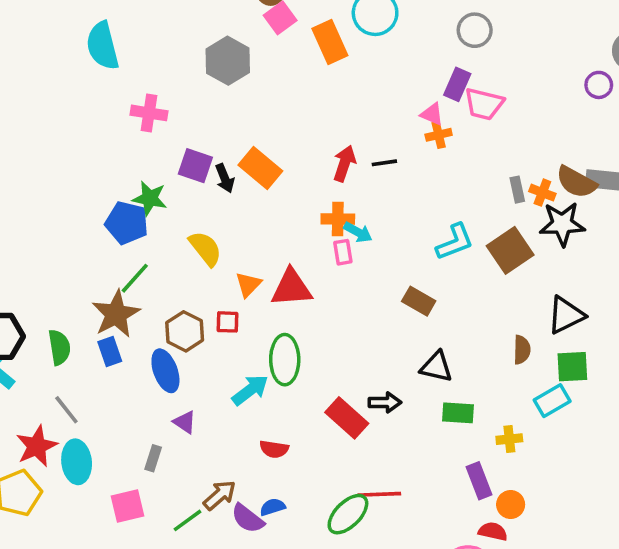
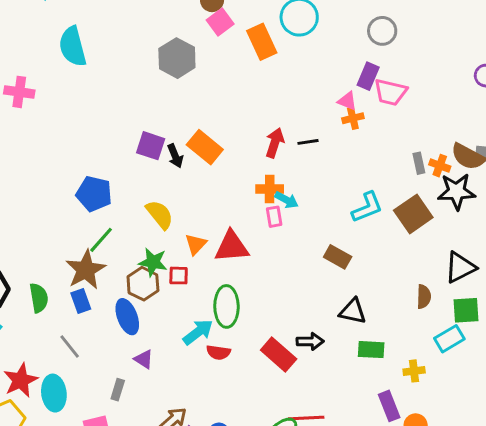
pink cross: (149, 113) -> (19, 92), moved
green star: (150, 198) -> (153, 262), moved
gray line: (66, 410) -> (70, 347), moved
red semicircle: (274, 449) -> (218, 352), moved

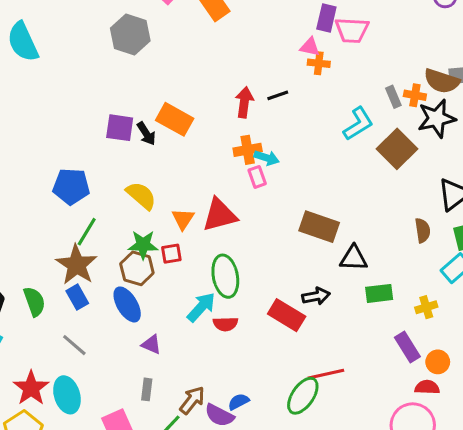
orange cross: (353, 118) -> (319, 63), turned 30
cyan L-shape: (367, 207) -> (358, 124), moved
brown rectangle: (338, 257) -> (319, 227), moved, size x1.4
gray rectangle: (118, 390) -> (147, 389), moved

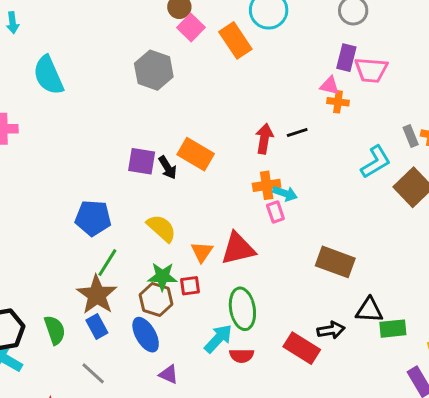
black triangle: (354, 258) -> (369, 310), moved

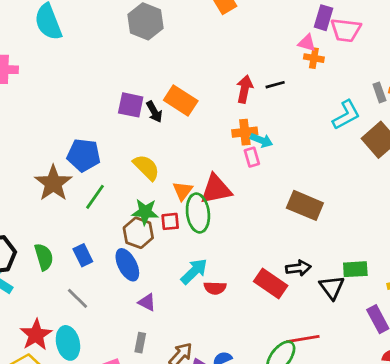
brown star: (97, 295) -> (53, 183), moved
green ellipse: (242, 309) -> (198, 213), moved
black triangle: (369, 310) -> (332, 287), moved, turned 48

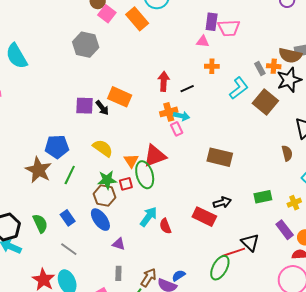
orange cross: (314, 58) -> (212, 66), moved
black line: (275, 85) -> (187, 89), moved
black triangle: (332, 287) -> (250, 242), moved
red semicircle: (215, 288) -> (165, 226), turned 77

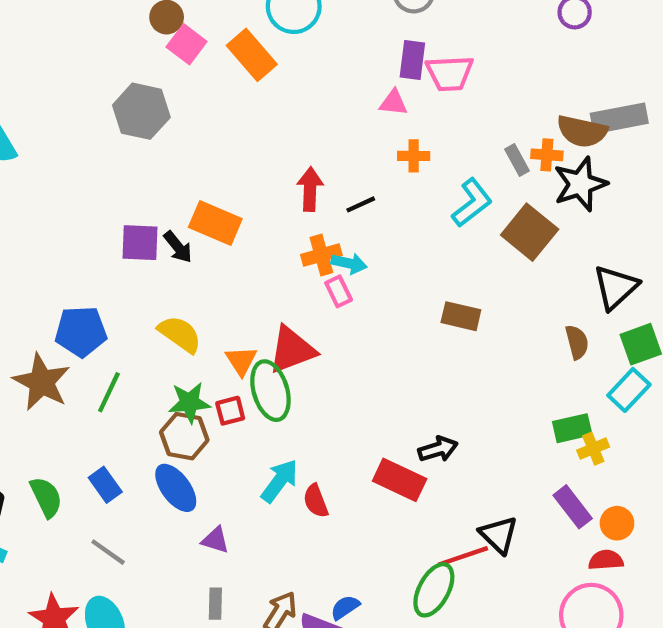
brown rectangle: (220, 157) -> (461, 316), moved, size x0.7
green rectangle: (263, 197) -> (572, 428), moved

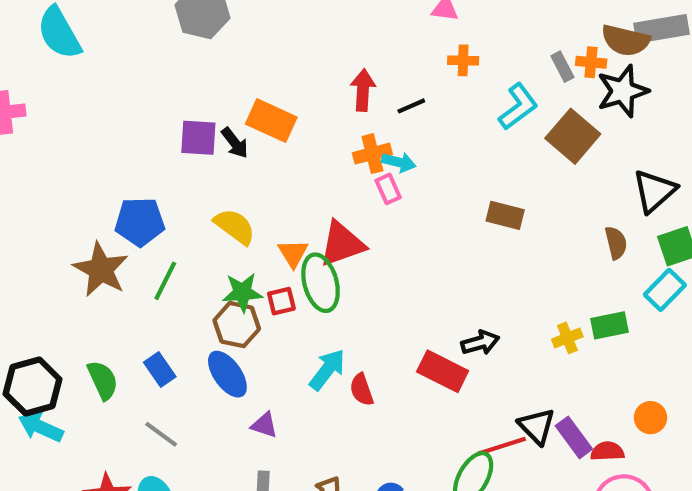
yellow cross: (593, 449) -> (567, 338), moved
purple rectangle: (573, 507) -> (574, 437), moved
red semicircle: (606, 560) -> (607, 451), moved

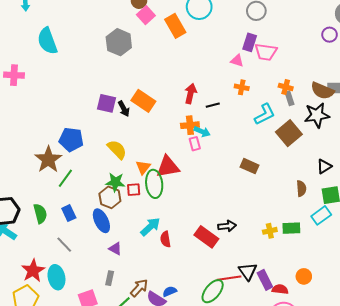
orange cross: (591, 62) -> (286, 87), moved
black triangle: (654, 191) -> (324, 166), size x0.7
green line: (165, 281) -> (65, 178), moved

